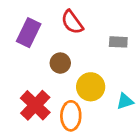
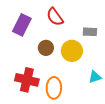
yellow circle: (91, 87) -> (72, 51), moved
red cross: (35, 105) -> (27, 80), turned -30

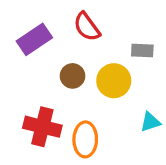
purple rectangle: (22, 25) -> (34, 39), turned 30

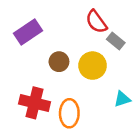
red semicircle: (87, 27) -> (96, 22), moved
gray rectangle: (142, 51) -> (116, 41), turned 36

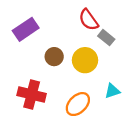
orange ellipse: (69, 113) -> (78, 104), moved, turned 45

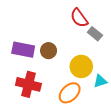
purple rectangle: (26, 29) -> (23, 50), moved, turned 45
yellow circle: (85, 60) -> (81, 66), moved

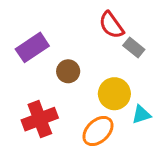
purple rectangle: (23, 50) -> (32, 47), moved, turned -45
red cross: (28, 84) -> (40, 119), turned -35

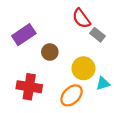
red cross: (40, 119) -> (29, 87), turned 30

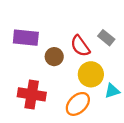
red semicircle: (81, 18) -> (80, 46), moved
purple rectangle: (24, 35) -> (26, 38), turned 40

